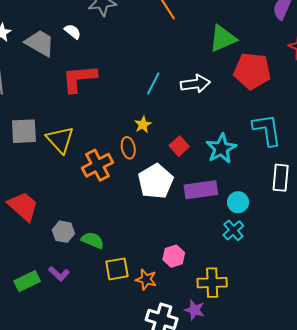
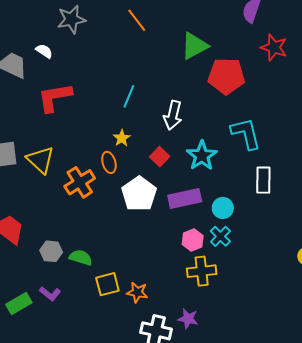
white arrow: (195, 84) -> (173, 115), moved, turned 116
pink hexagon: (174, 256) -> (193, 240), moved
yellow cross: (212, 283) -> (202, 271), moved

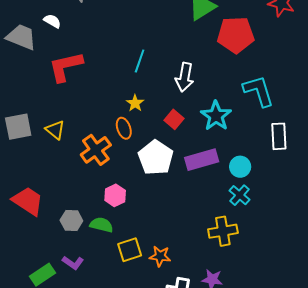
yellow triangle: (40, 160) -> (55, 130), size x0.7
pink hexagon: (193, 240) -> (115, 195), moved

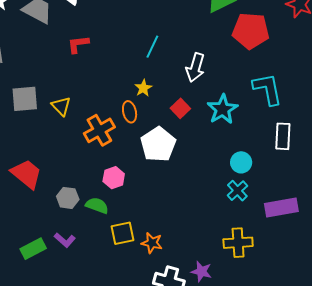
red L-shape: (66, 67) -> (78, 44), size x0.6
purple rectangle: (202, 160) -> (281, 207), moved
yellow cross: (223, 231) -> (238, 243), moved

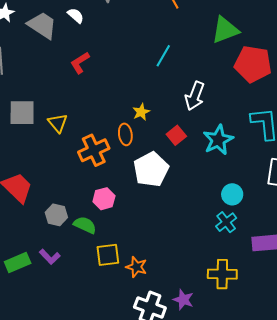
red L-shape: (78, 44) -> (80, 63), turned -30
cyan line: (152, 47) -> (163, 56), moved

